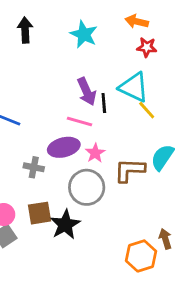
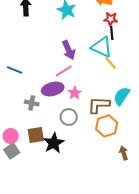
black line: (104, 103) -> (112, 33), moved
pink line: (79, 122) -> (64, 71), turned -48
gray circle: (87, 187) -> (69, 117), size x0.7
orange hexagon: (141, 256) -> (107, 126), moved

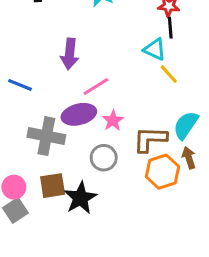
cyan triangle: (102, 47) -> (155, 49), size x0.7
purple arrow: (69, 50) -> (70, 54), moved, turned 30
gray cross: (32, 103) -> (46, 136), size x1.6
brown arrow: (124, 153) -> (189, 158), moved

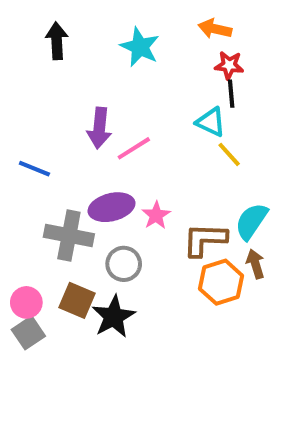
pink line: (96, 86) -> (134, 148), moved
gray circle: (104, 158) -> (124, 264), moved
brown square: (53, 186) -> (77, 300), turned 32

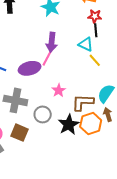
purple arrow: (99, 128) -> (52, 42), moved
pink line: (134, 148) -> (48, 57), turned -30
purple ellipse: (112, 207) -> (30, 68), moved
black star: (114, 317) -> (69, 125), moved

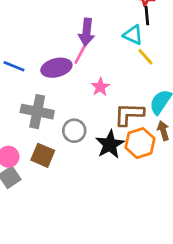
pink star: (59, 90) -> (100, 87), moved

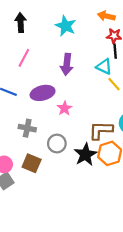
pink line: (81, 53) -> (24, 58), moved
pink star: (100, 87) -> (65, 108), moved
gray cross: (37, 112) -> (27, 128), size x0.7

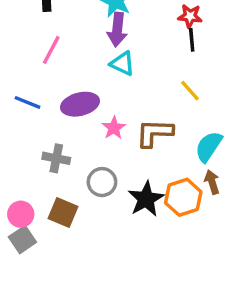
purple arrow: (67, 64) -> (117, 30), moved
cyan triangle: (104, 67) -> (122, 64), moved
brown L-shape: (101, 130) -> (154, 133), moved

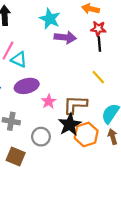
purple arrow: (117, 30) -> (65, 37), moved, turned -90
cyan triangle: (122, 64) -> (19, 59), moved
orange hexagon: (183, 197) -> (86, 134), moved
black star: (146, 199) -> (70, 125), moved

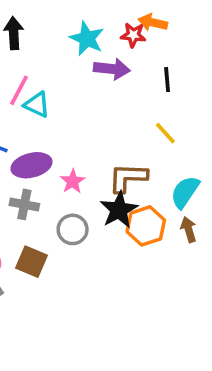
red star: (98, 29) -> (133, 35), moved
purple ellipse: (27, 86) -> (32, 165), moved
pink star: (49, 101) -> (73, 181), moved

